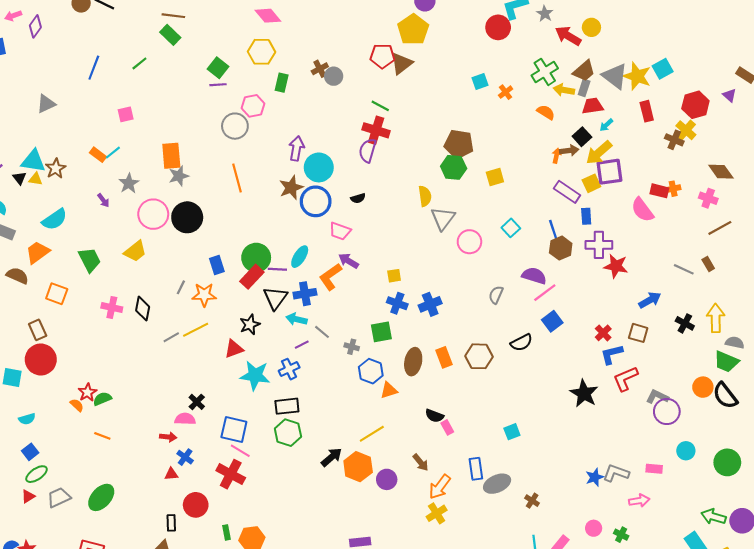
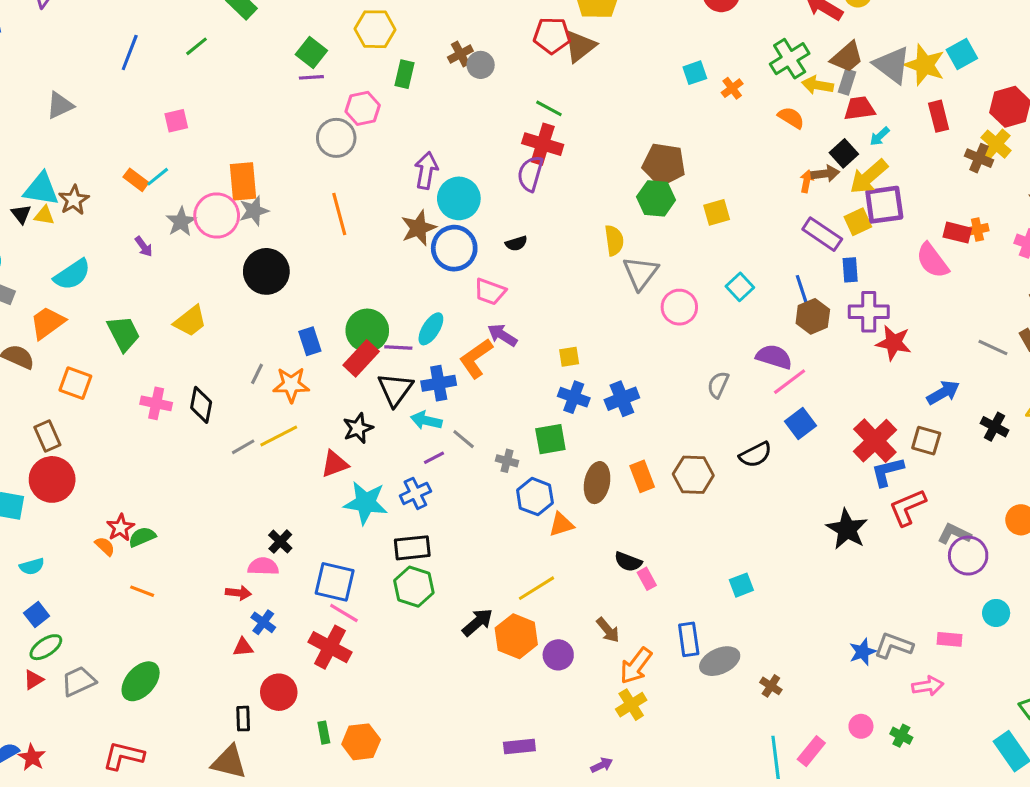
pink circle: (153, 214) -> (217, 216), moved
red cross: (603, 333) -> (875, 441), size x1.8

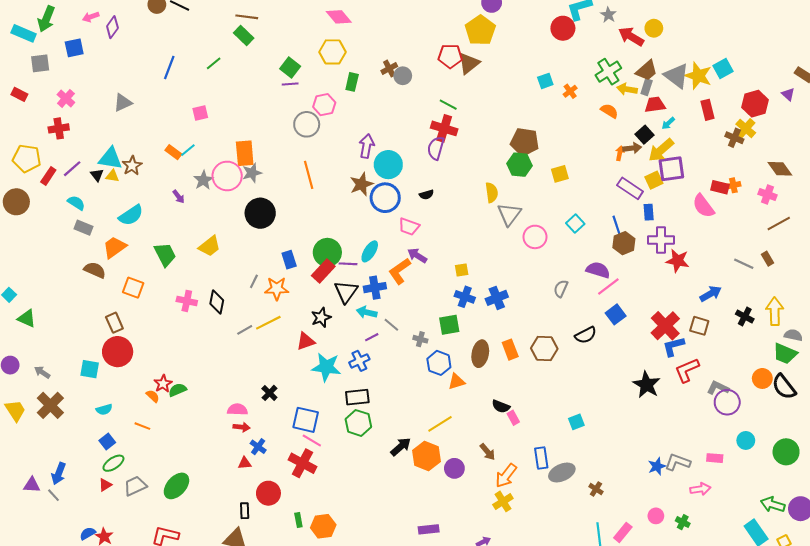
pink semicircle: (263, 566) -> (237, 409), moved
orange line: (142, 591) -> (142, 426), moved

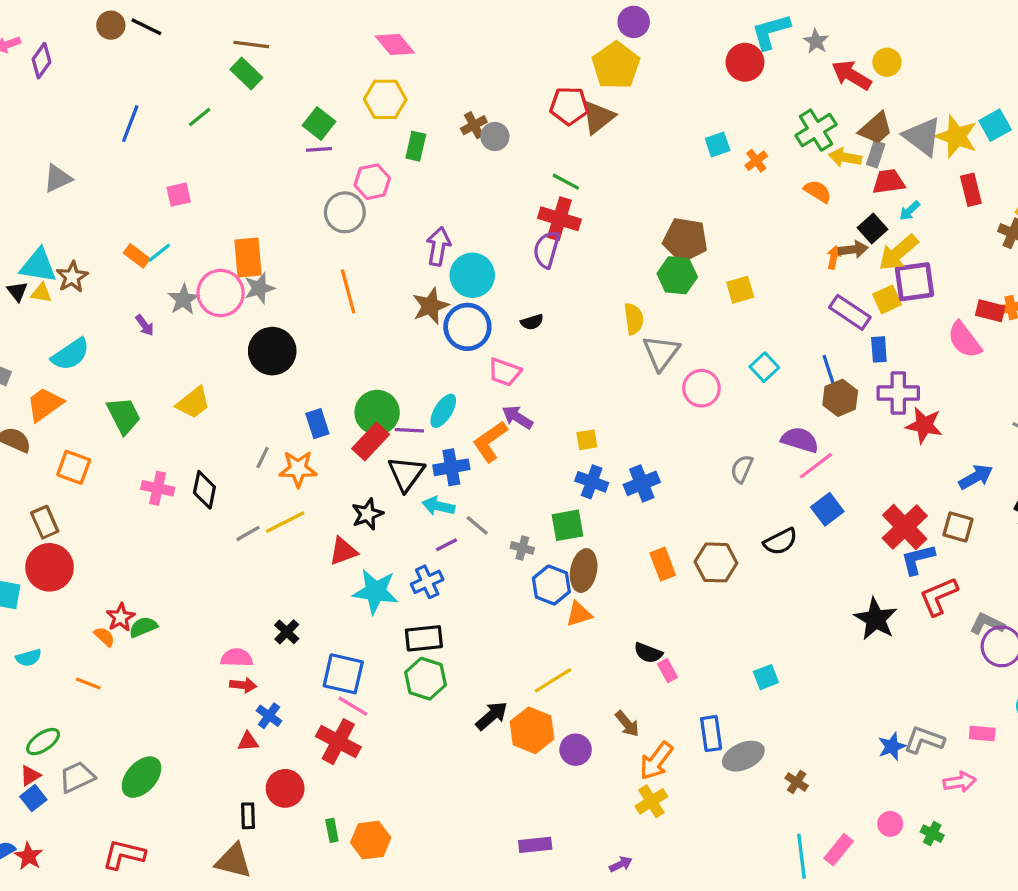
brown ellipse: (480, 354) -> (584, 571), moved
blue square: (107, 442) -> (33, 798), moved

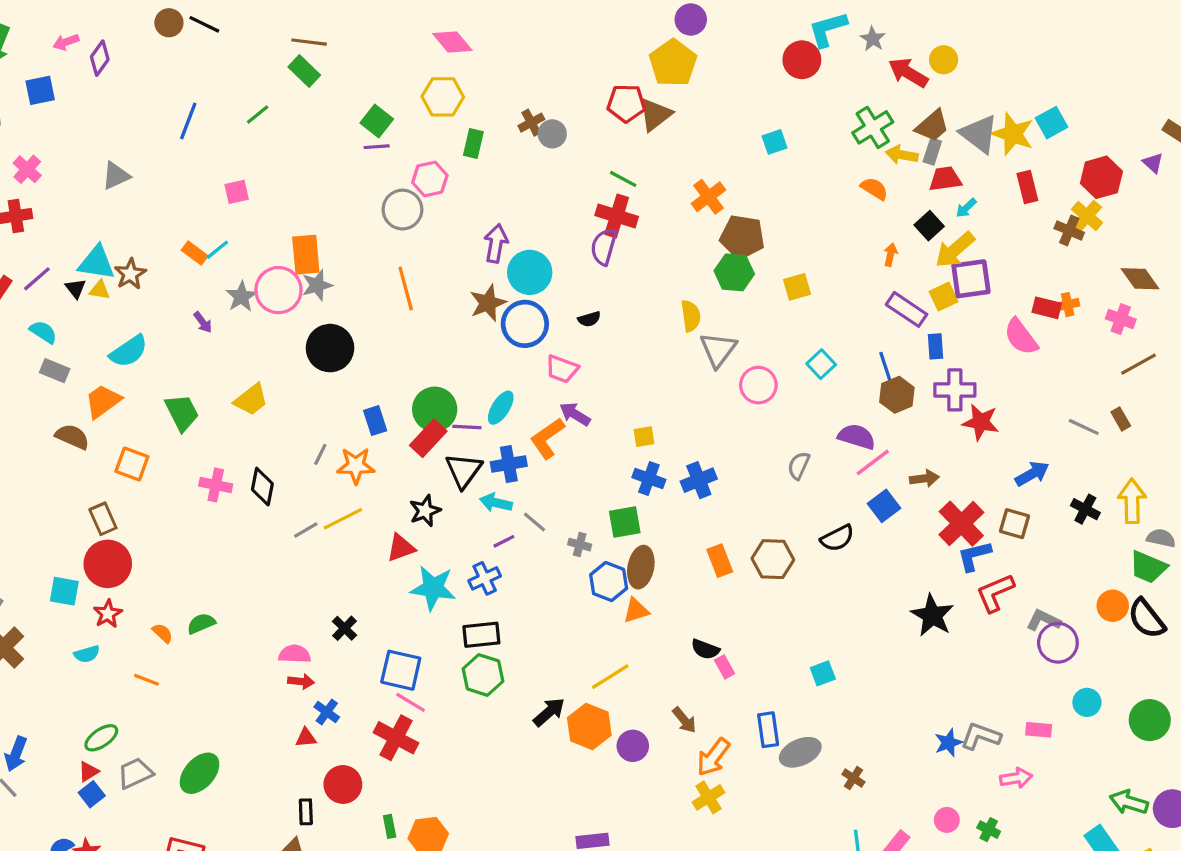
orange cross: (756, 161) -> (708, 197), moved, size x1.5
brown arrow: (853, 249) -> (924, 479), moved
red star: (121, 617) -> (108, 614), moved

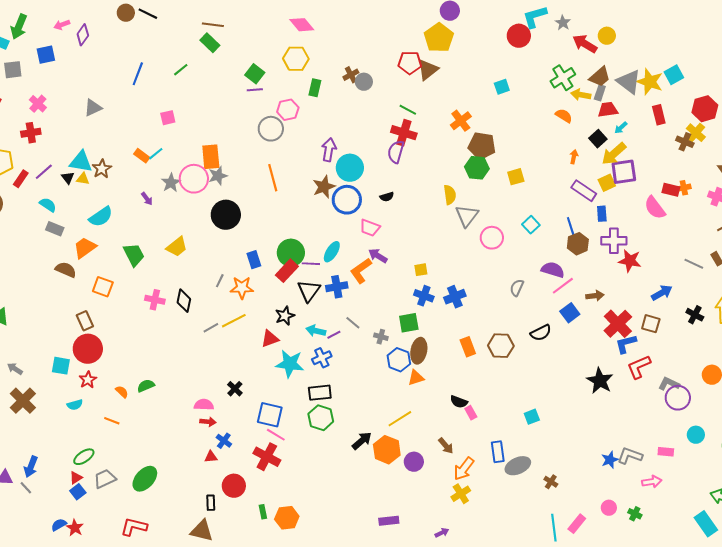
cyan arrow: (496, 503) -> (316, 331), moved

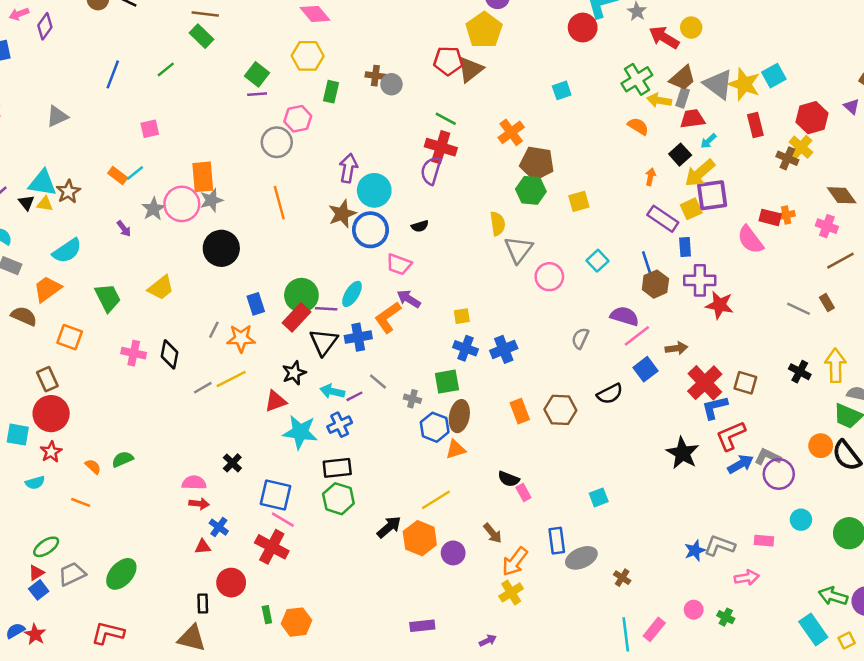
brown cross: (351, 75) -> (375, 76), turned 35
blue arrow: (662, 293) -> (741, 464), moved

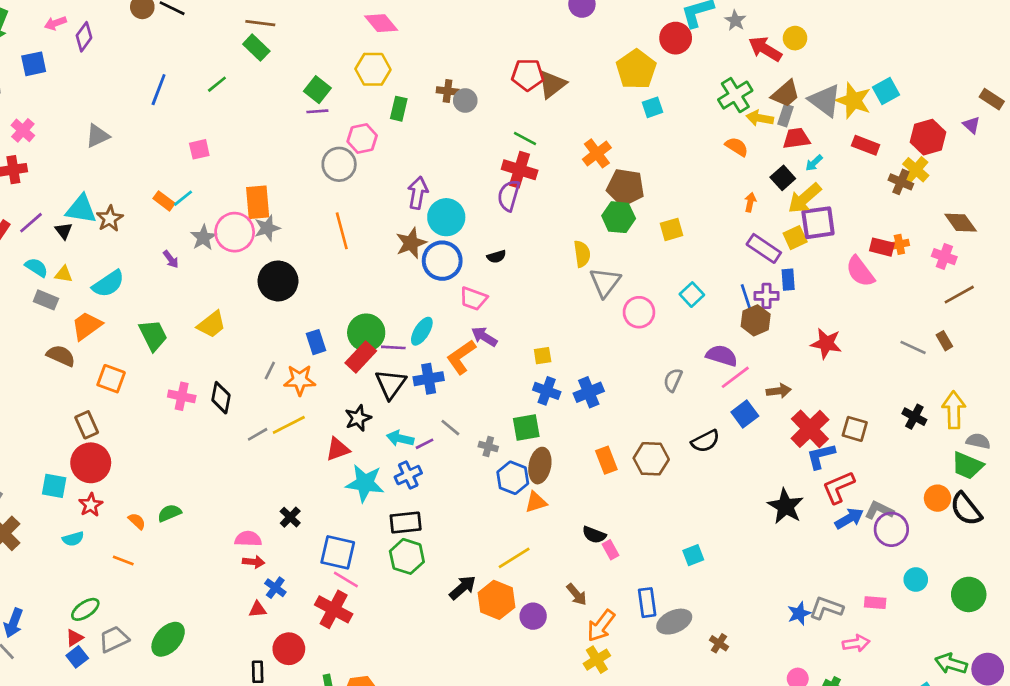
yellow pentagon: (484, 30) -> (636, 69), moved
red rectangle: (755, 125) -> (866, 145), turned -55
yellow triangle: (45, 204) -> (64, 274), moved
purple cross: (700, 280) -> (767, 296), moved, size x0.7

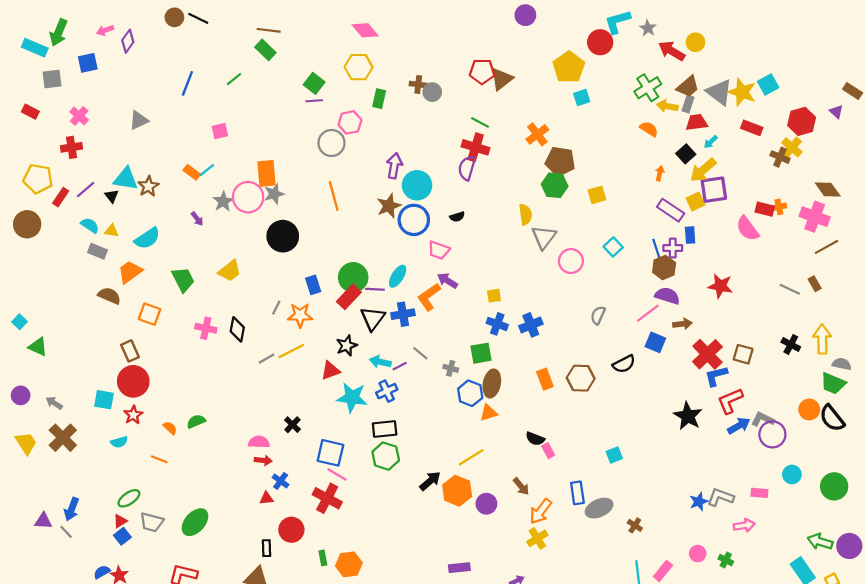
pink cross: (944, 257) -> (815, 217), size x1.5
purple semicircle: (722, 356) -> (667, 296), moved
blue square: (745, 414) -> (655, 342), turned -30
gray trapezoid: (114, 639) -> (152, 522), turned -140

